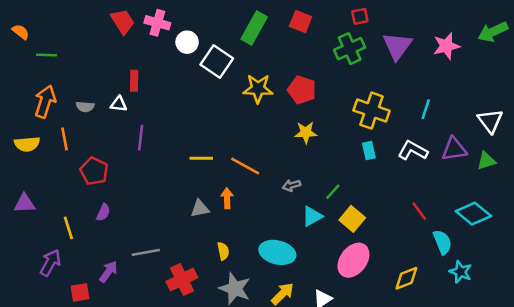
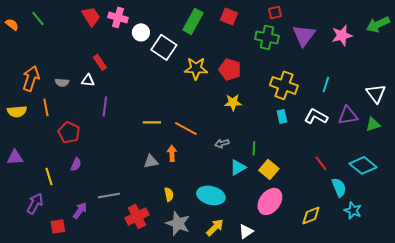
green cross: (350, 49) -> (267, 37), turned 35
green line: (46, 55) -> (38, 18), moved, turned 49
red rectangle: (134, 81) -> (100, 62), turned -35
green line: (333, 192) -> (254, 148), turned -40

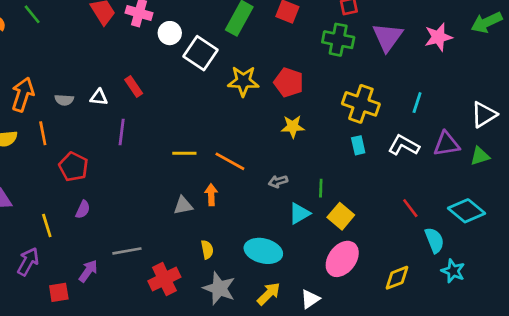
red rectangle: (100, 62) -> (134, 86), moved
white triangle: (376, 93) -> (484, 115), turned 35

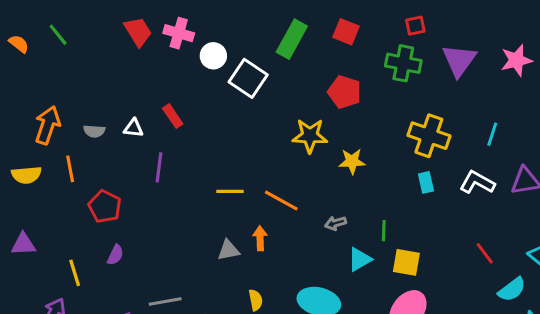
yellow star: (243, 81) -> (310, 136), moved
red pentagon: (289, 82) -> (345, 92), moved
yellow square: (341, 216) -> (406, 262), turned -30
cyan semicircle: (434, 240) -> (512, 289), turned 75

